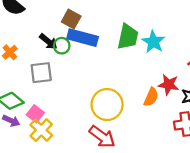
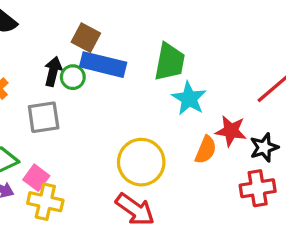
black arrow: (48, 42) -> (53, 71), turned -114
cyan star: (153, 42) -> (189, 98), moved
yellow cross: (41, 130) -> (45, 202), turned -30

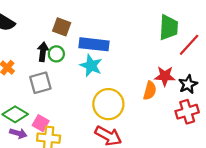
green trapezoid: (170, 62) -> (169, 27), moved
blue rectangle: (103, 65) -> (94, 44), moved
cyan star: (189, 98) -> (91, 66), moved

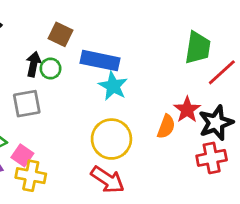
cyan star: (91, 66) -> (113, 86), moved
red star: (165, 76) -> (187, 110), turned 30
black star: (188, 84) -> (216, 123), size x1.4

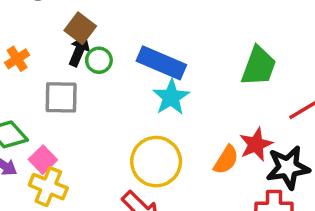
brown square: (60, 34) -> (80, 28), moved
green trapezoid: (198, 48) -> (259, 66), moved

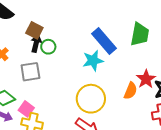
blue rectangle: (161, 63) -> (104, 41), moved, turned 36
cyan star: (171, 97) -> (93, 61), turned 30

